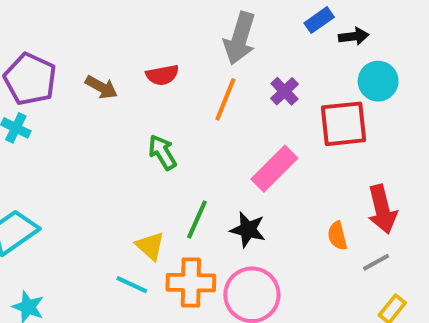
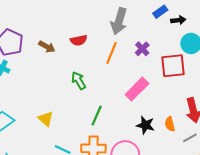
black star: (248, 230) -> (145, 125), moved
yellow triangle: (150, 246) -> (46, 119), moved

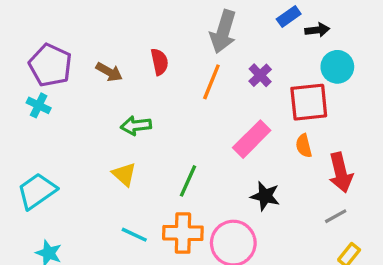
red semicircle: (79, 40) -> (159, 62), turned -91
green arrow: (79, 81) -> (136, 126), moved, turned -66
yellow triangle: (46, 119) -> (124, 174), moved
orange semicircle: (170, 124) -> (304, 146), moved

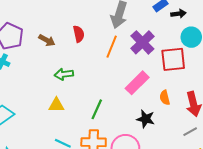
purple cross: (260, 75) -> (142, 42), size x1.6
orange semicircle: (304, 146) -> (165, 98), moved
yellow triangle: (124, 174) -> (56, 105), turned -42

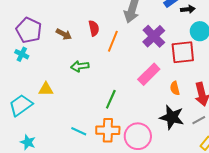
orange line: (112, 47) -> (113, 41), moved
yellow triangle: (56, 105) -> (46, 89), moved
black star: (146, 119) -> (172, 117), moved, size x1.4

